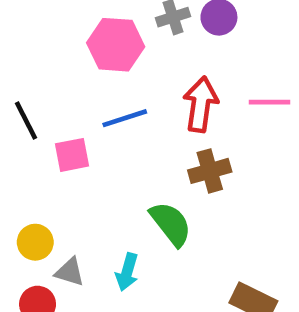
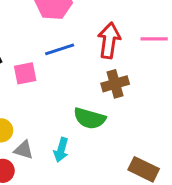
green semicircle: (171, 224) -> (90, 118), turned 144

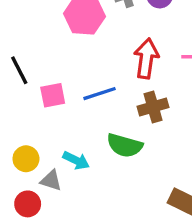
blue line: (60, 49) -> (100, 94), moved
cyan arrow: (61, 150) -> (76, 160), moved, turned -80

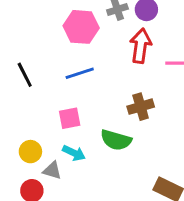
red arrow: (146, 58) -> (141, 46), moved
blue line: (100, 94) -> (80, 73), moved
pink square: (53, 95) -> (70, 118), moved

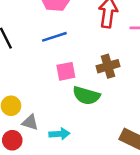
pink square: (70, 118) -> (66, 71), moved
cyan arrow: (74, 153) -> (59, 134), moved, turned -30

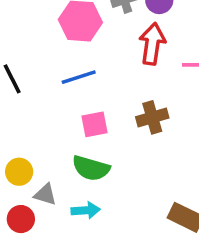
green semicircle: (86, 96) -> (91, 168), moved

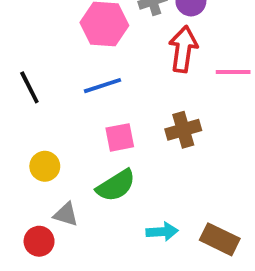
green semicircle: (91, 168) -> (116, 185), turned -48
yellow circle: (19, 172) -> (45, 166), moved
cyan arrow: (86, 210) -> (162, 232), moved

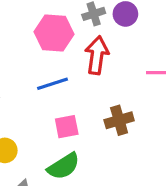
red arrow: (183, 49) -> (97, 55), moved

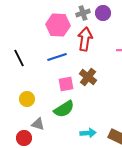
brown cross: (119, 120) -> (88, 77), moved, turned -36

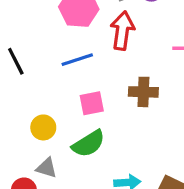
brown cross: (88, 77) -> (143, 92), moved, turned -36
yellow circle: (27, 99) -> (43, 127), moved

